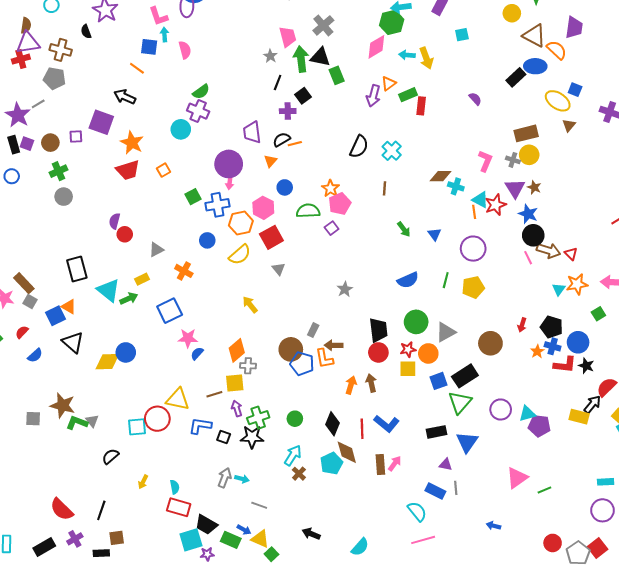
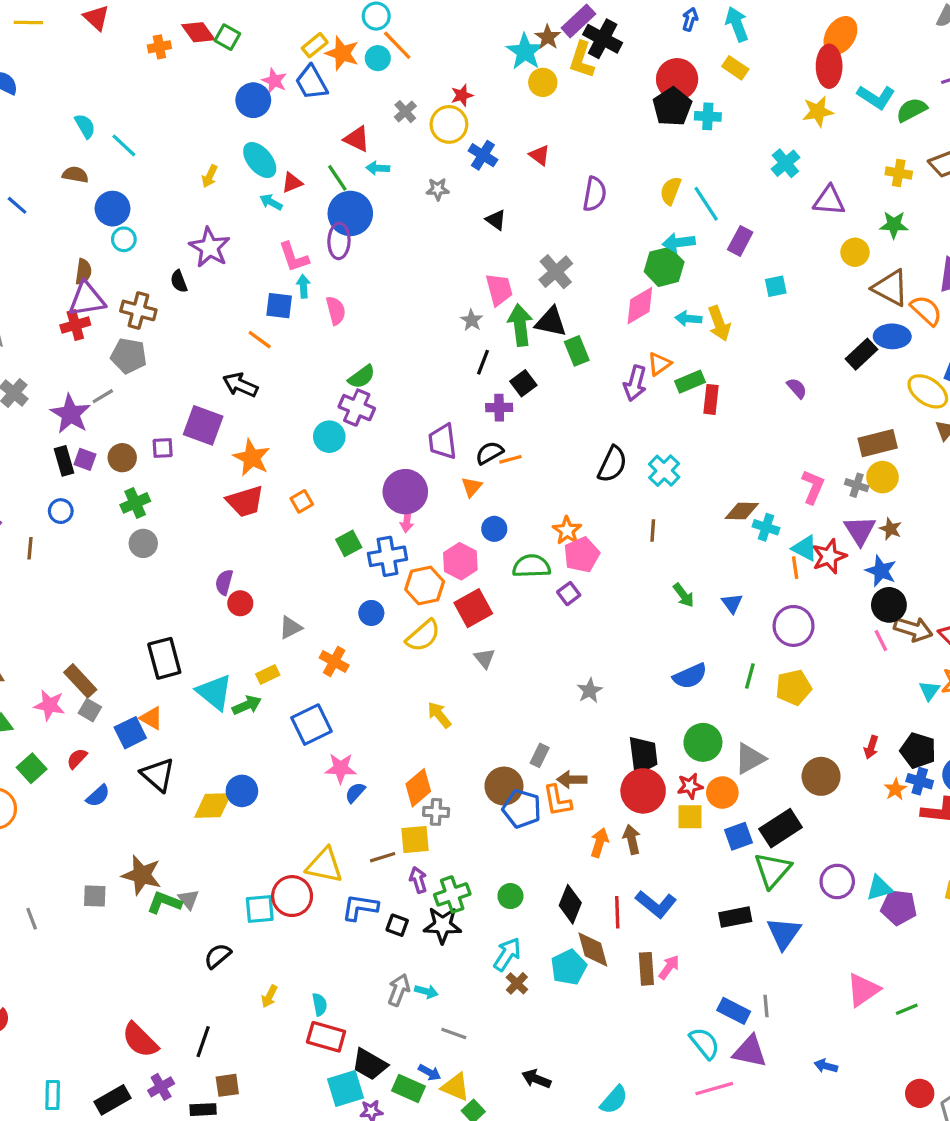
red circle: (378, 352) -> (643, 791), size x1.4
purple triangle: (446, 465) -> (750, 1051), moved, size x1.6

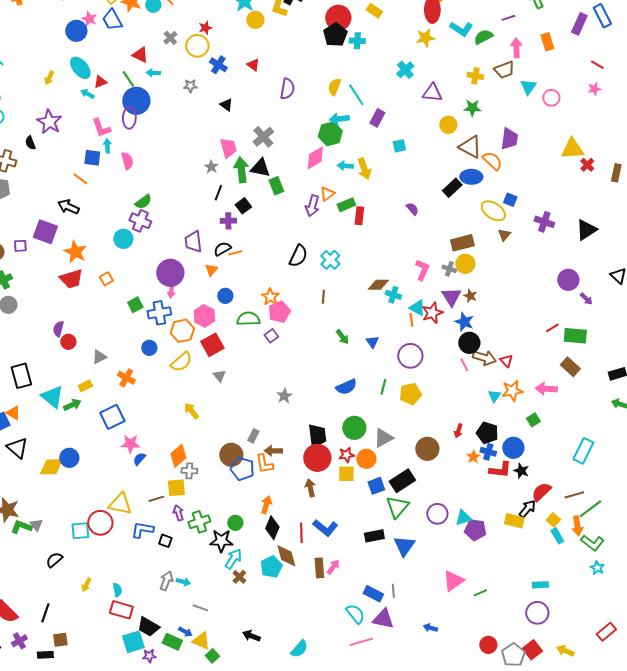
orange arrow: (599, 843) -> (266, 505), moved
black star: (443, 925) -> (221, 541), moved

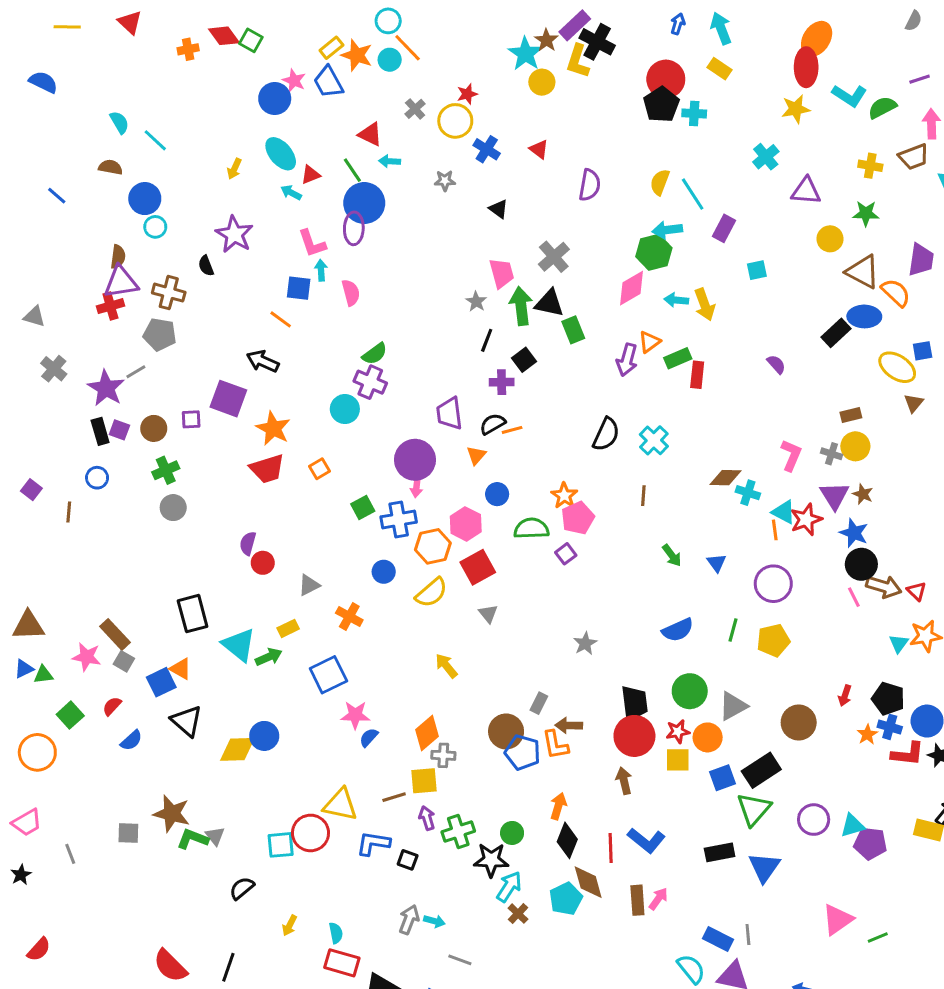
blue square: (510, 200) -> (923, 351), turned -32
brown rectangle: (462, 243) -> (851, 415), size x0.6

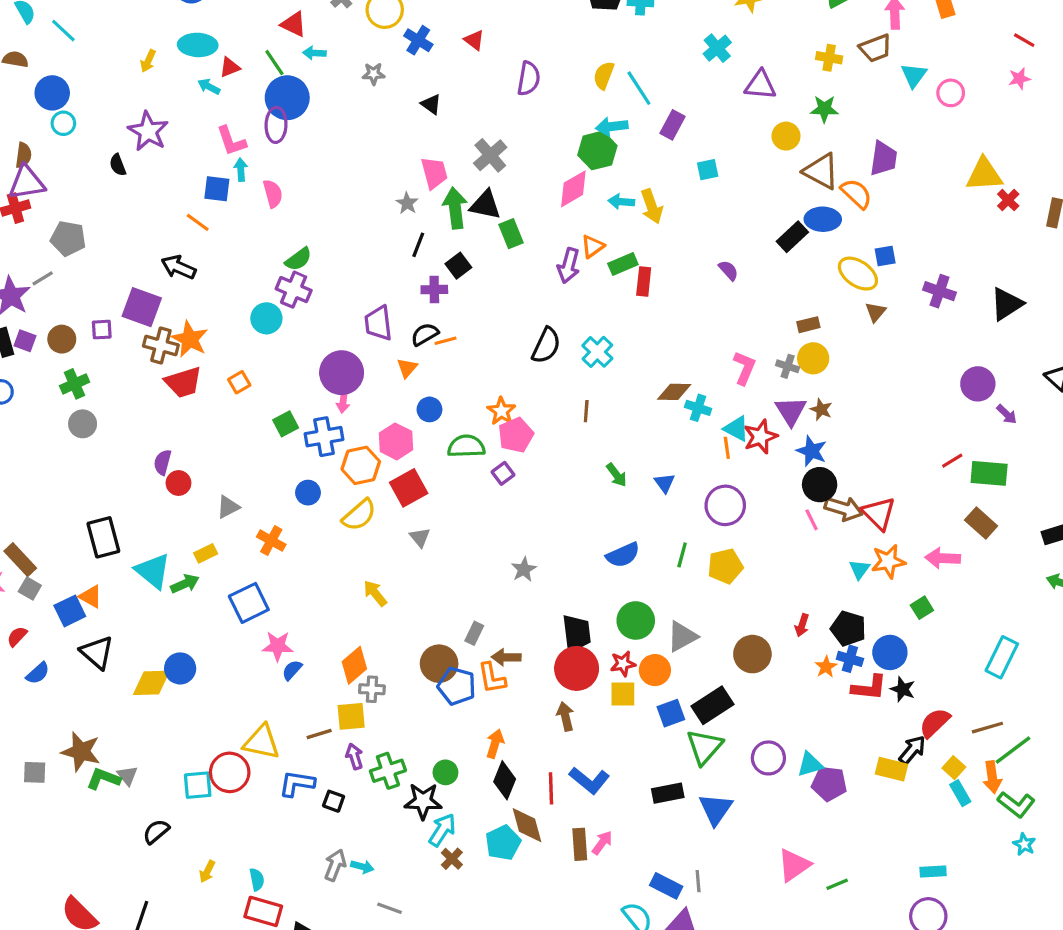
cyan ellipse: (281, 154) -> (198, 45), turned -48
brown cross: (169, 293) -> (161, 346), moved
red triangle: (917, 591) -> (879, 513), size x1.6

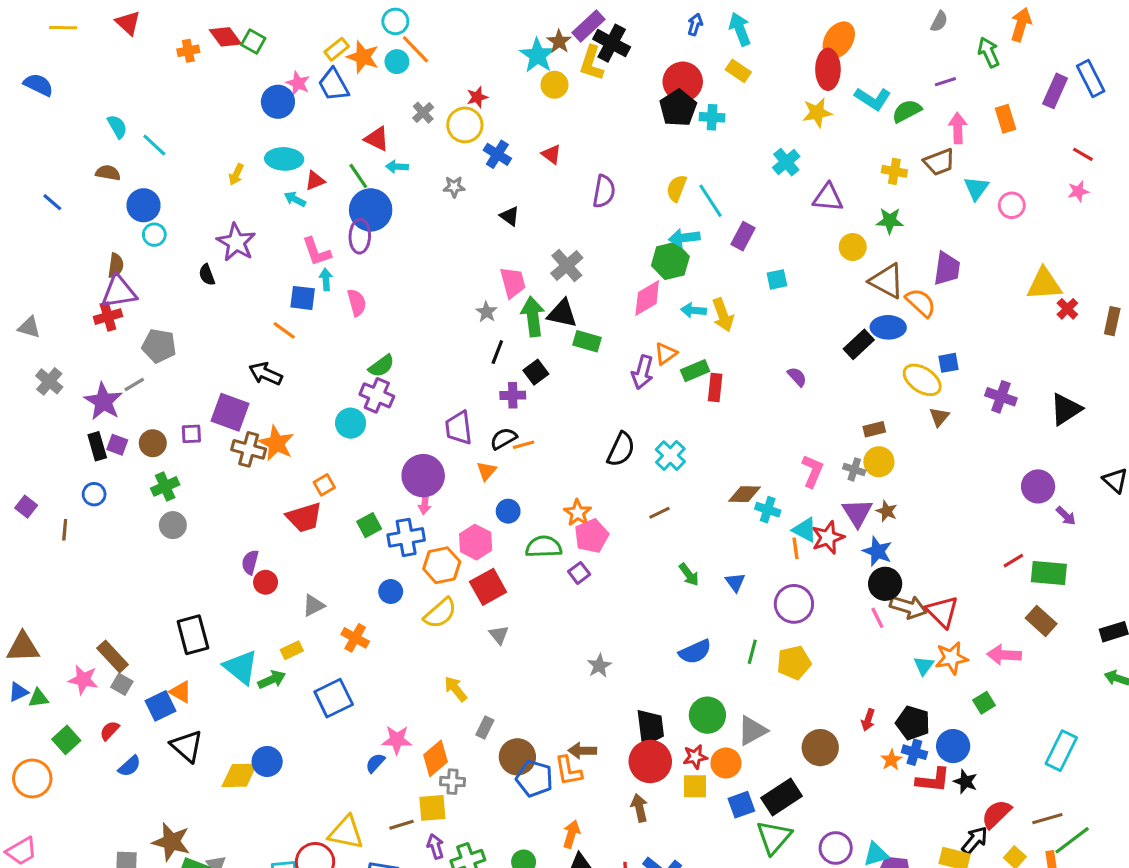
green rectangle: (511, 234) -> (587, 341), turned -52
red trapezoid: (183, 382) -> (304, 517), moved
brown line: (586, 411) -> (660, 513), turned 60
gray rectangle: (474, 633) -> (485, 727), moved
pink star: (278, 646) -> (397, 740), moved

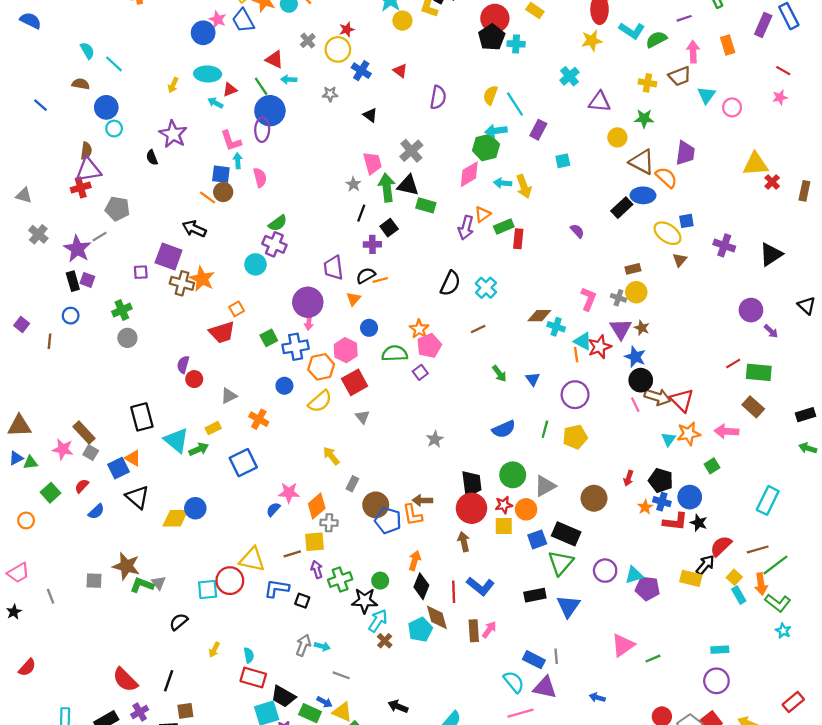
brown circle: (153, 443) -> (223, 192), moved
orange circle: (32, 778) -> (26, 520), size x0.6
black rectangle: (782, 797) -> (566, 534), turned 56

